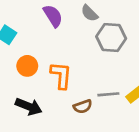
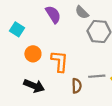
brown semicircle: (83, 106) -> (77, 86), turned -72

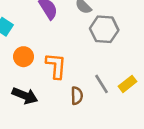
gray line: (97, 76) -> (102, 84), turned 63

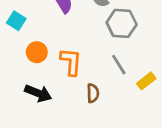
gray line: (102, 84) -> (119, 65), moved

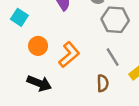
orange L-shape: (71, 62) -> (69, 55), turned 45
brown semicircle: (93, 93) -> (103, 83), moved

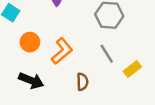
brown semicircle: (103, 83) -> (82, 82), moved

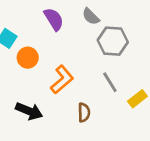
orange circle: (30, 42) -> (28, 58), moved

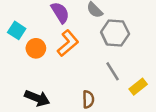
orange L-shape: (62, 80) -> (68, 43), moved

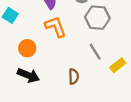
orange L-shape: (68, 43) -> (56, 27), turned -70
orange circle: (36, 48) -> (27, 48), moved

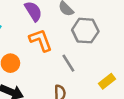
gray line: (95, 52) -> (68, 63), moved

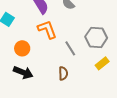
gray hexagon: (85, 31) -> (96, 37), moved

